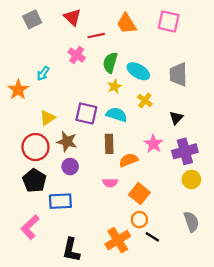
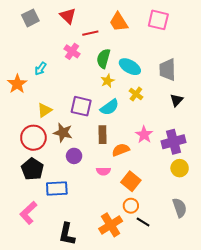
cyan semicircle: (117, 115) -> (110, 107), turned 126
black triangle: (176, 118) -> (177, 100), moved
purple circle: (70, 167) -> (74, 156), moved

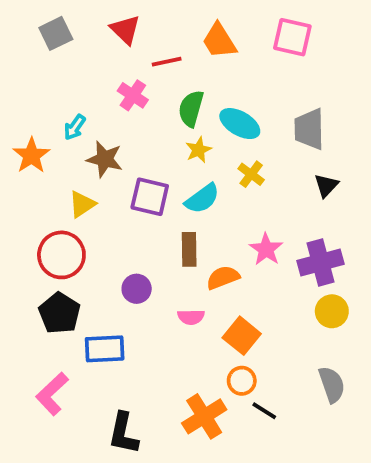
brown star: (63, 133) -> (105, 159), moved

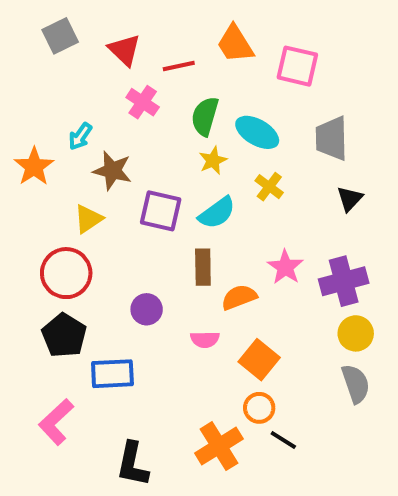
red triangle: (125, 30) -> (124, 50), moved
pink square: (292, 37) -> (297, 66), moved
gray semicircle: (332, 384) -> (356, 384), moved

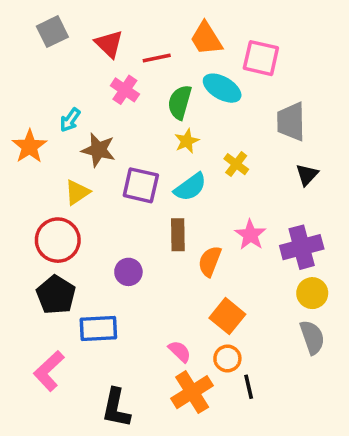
cyan ellipse: (257, 132) -> (222, 88), moved
orange semicircle: (239, 297) -> (210, 261), turned -48
pink semicircle: (205, 339) -> (180, 351), moved, turned -135
black line: (283, 440) -> (249, 387), turned 45

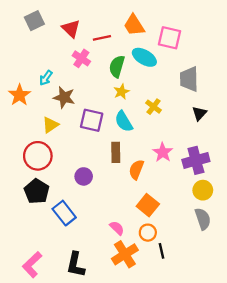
cyan semicircle: (190, 187) -> (124, 121), turned 95
blue rectangle: (98, 328) -> (64, 213), turned 55
pink L-shape: (49, 371) -> (32, 265), moved

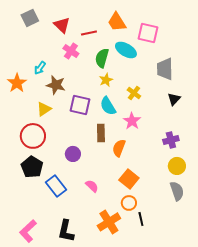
pink star: (163, 152) -> (132, 121), moved
purple cross: (196, 160) -> (171, 140), size x0.7
pink semicircle: (117, 228) -> (92, 186), moved

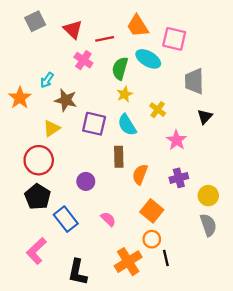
pink star: (132, 121) -> (176, 140), moved
purple cross: (171, 140) -> (179, 178), moved
pink L-shape: (28, 231) -> (36, 251), moved

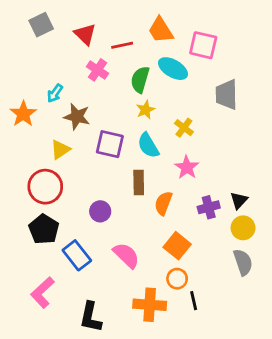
black triangle: (205, 117) -> (239, 200), moved
pink star: (176, 140) -> (187, 167), moved
pink semicircle: (108, 219) -> (126, 255), size x1.5
orange cross: (128, 262) -> (150, 305), turned 36

